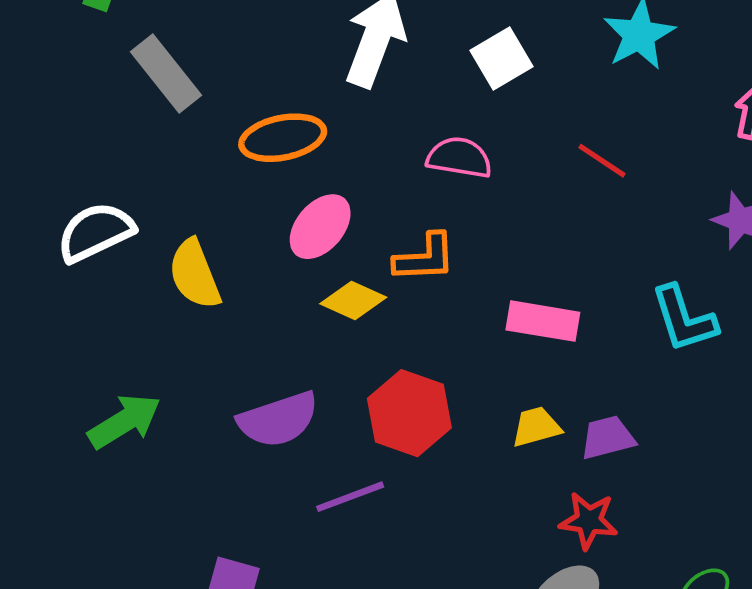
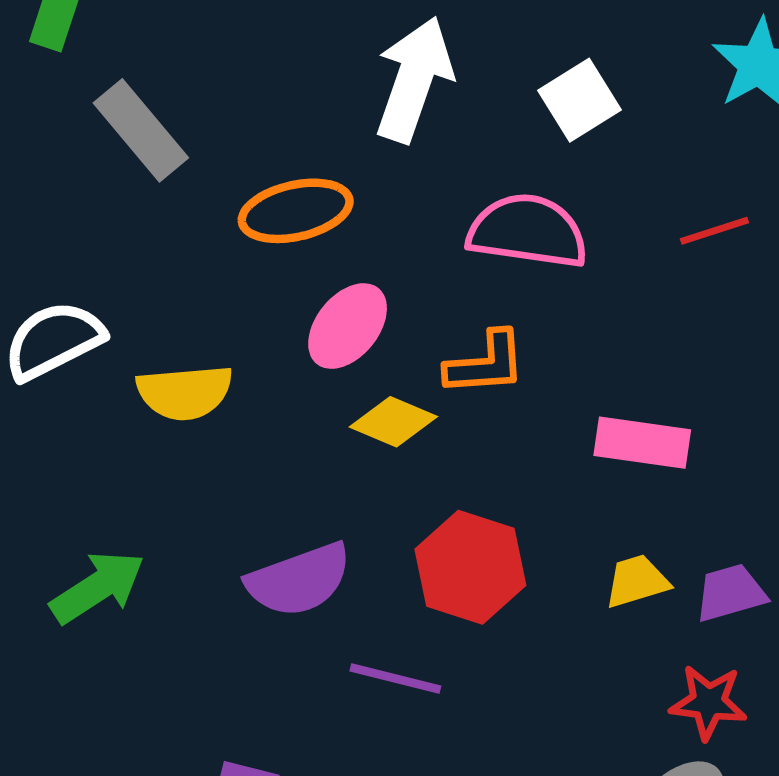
pink semicircle: (459, 158) -> (528, 231), size x1.4
red line: (602, 161) -> (714, 231), turned -50
yellow semicircle: (195, 274) -> (185, 392), turned -72
purple line: (350, 497) -> (395, 679), turned 36

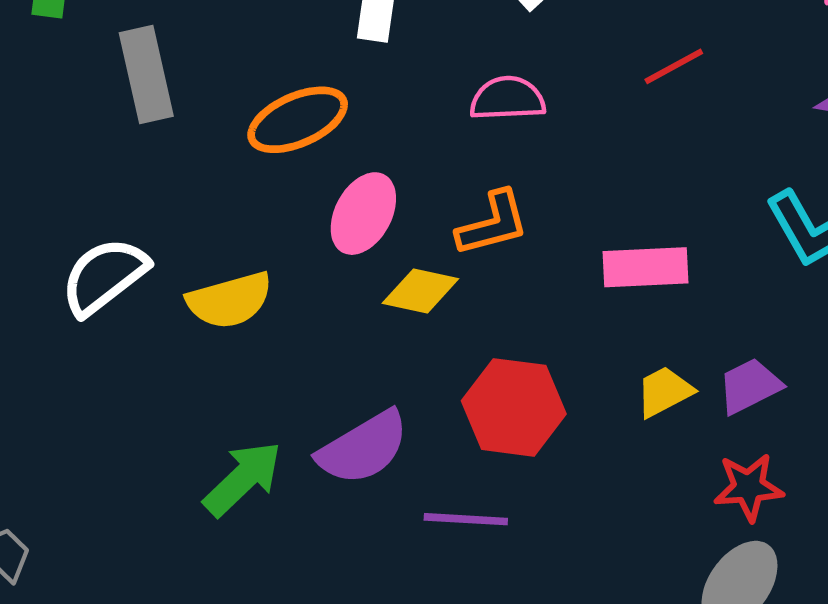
gray rectangle: (141, 130) -> (146, 74), turned 38
pink semicircle: (528, 231) -> (508, 99), size x0.7
green arrow: (98, 587) -> (243, 479), moved

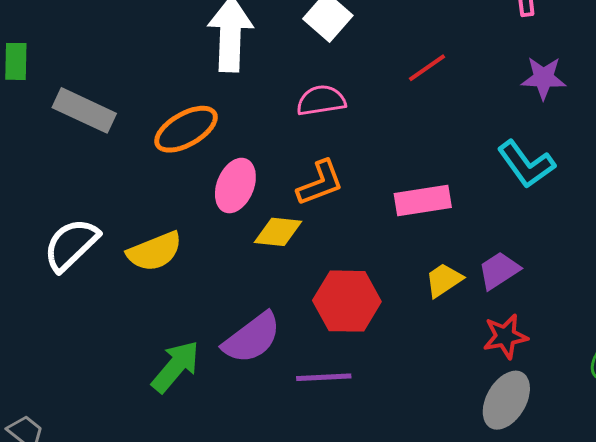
gray rectangle: (146, 74) -> (84, 110), turned -46

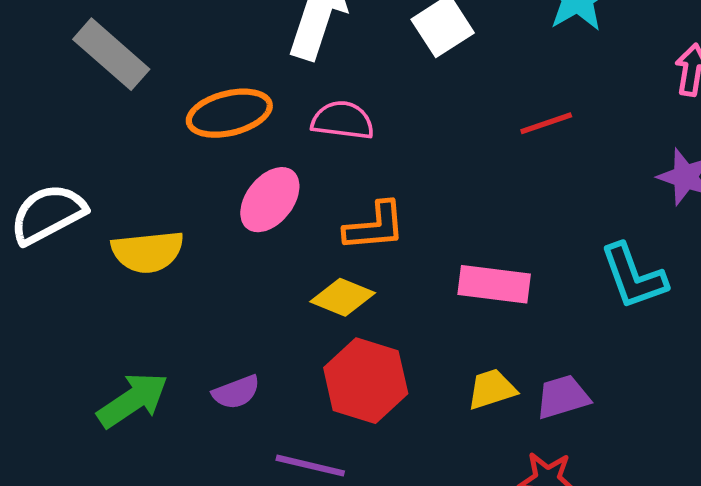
pink semicircle: (321, 101) -> (343, 120), moved
yellow diamond: (278, 232) -> (343, 297), moved
purple semicircle: (252, 338) -> (236, 392), size x0.6

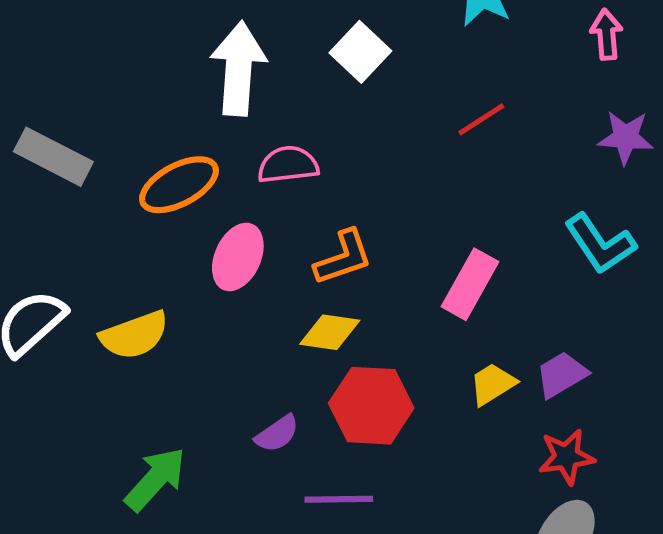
pink rectangle: (494, 284) -> (470, 284), turned -54
purple semicircle: (236, 392) -> (277, 434), moved

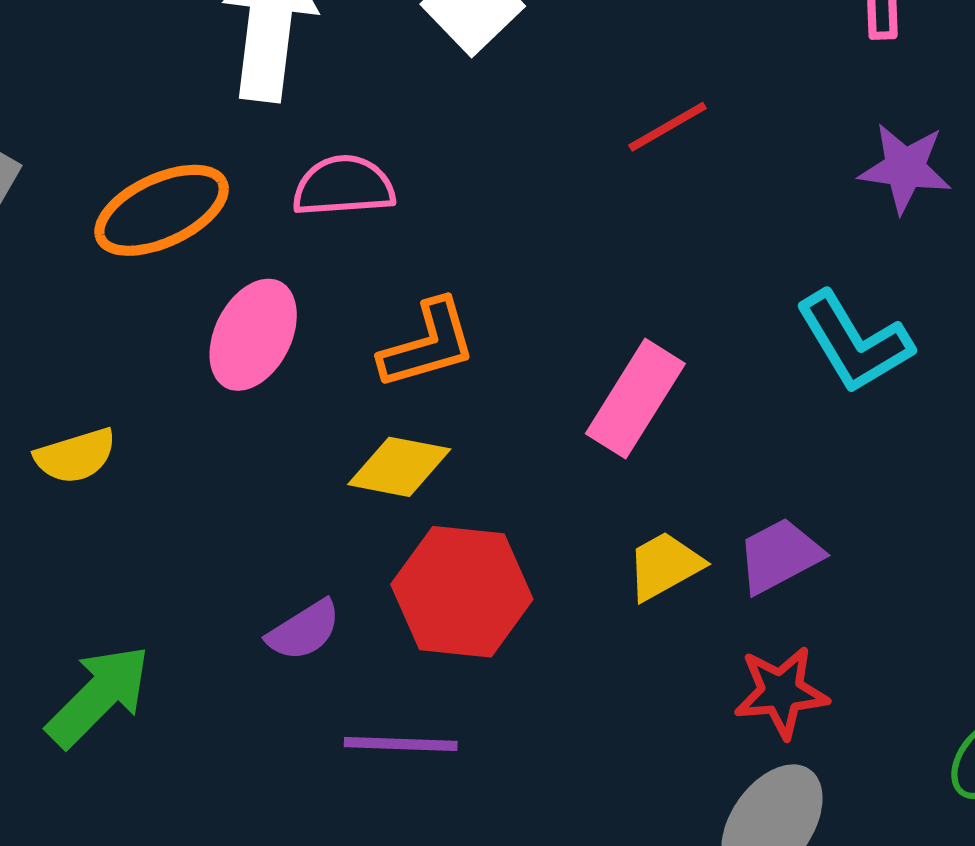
yellow semicircle: (134, 335) -> (75, 456), size x0.7

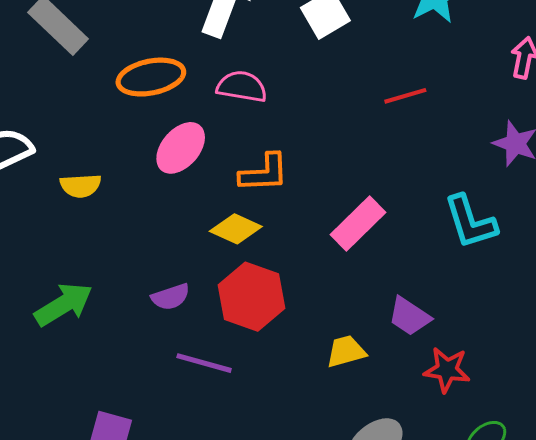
purple trapezoid: (780, 556) -> (409, 316), turned -132
yellow trapezoid: (665, 566) -> (346, 351), moved
red star: (781, 692) -> (447, 370), moved

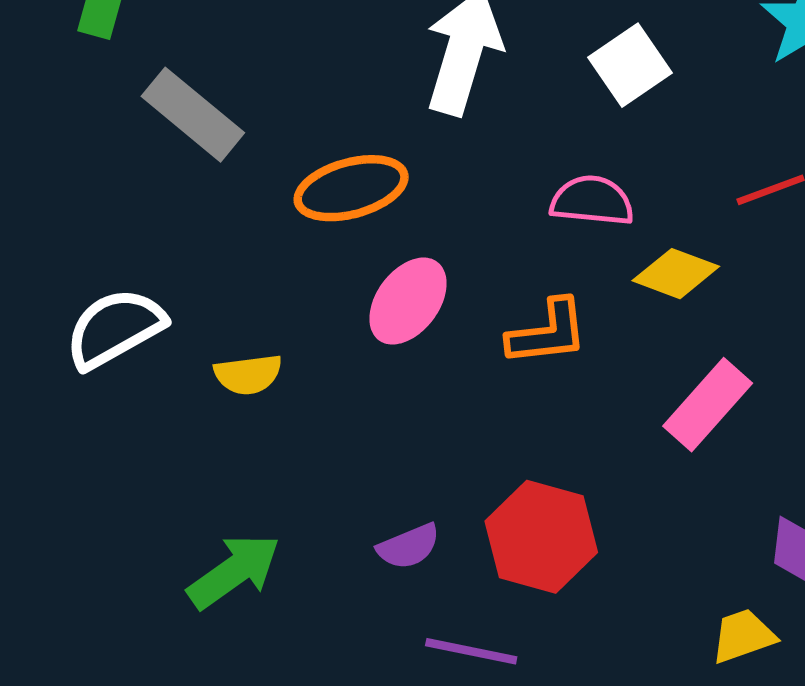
pink semicircle: (242, 87) -> (592, 201), moved
yellow diamond: (236, 229) -> (676, 274), moved
yellow trapezoid: (346, 351) -> (743, 636), moved

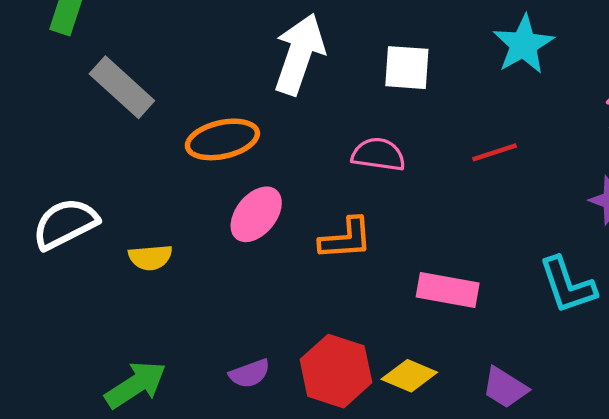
white square: (630, 65) -> (407, 68), turned 36
yellow diamond: (676, 274) -> (409, 376), moved
pink rectangle: (708, 405) -> (448, 290), turned 56

